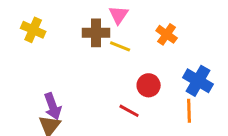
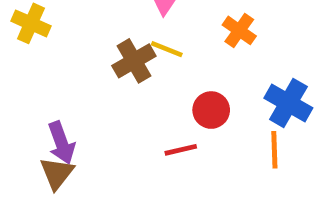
brown cross: (96, 33) -> (134, 61), moved, turned -30
red line: (129, 111) -> (181, 150), turned -42

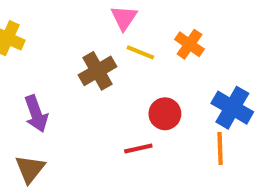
yellow line: (167, 49) -> (140, 52), moved
purple arrow: (61, 143) -> (36, 114), moved

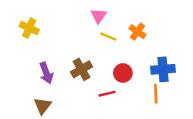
brown cross: (97, 71) -> (82, 69), moved
blue cross: (232, 108) -> (163, 69), turned -35

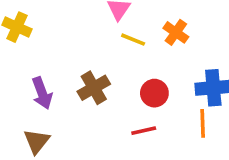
red line: (107, 94) -> (144, 131), moved

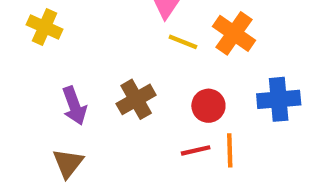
orange cross: (176, 32) -> (234, 33), size x1.4
orange line: (203, 123) -> (230, 150), moved

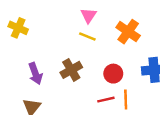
yellow line: (183, 42) -> (87, 37), moved

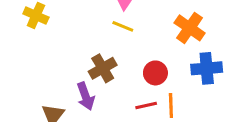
orange cross: (128, 32) -> (190, 28), moved
purple arrow: (35, 74) -> (86, 96), moved

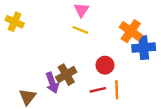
brown cross: (103, 68) -> (66, 75), moved
blue cross: (207, 68) -> (144, 48), moved

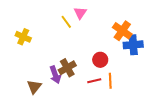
yellow cross: (15, 22) -> (23, 37), moved
yellow line: (80, 30) -> (66, 22), moved, turned 32

